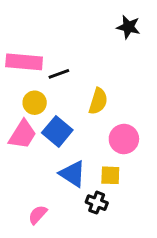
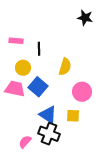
pink rectangle: (24, 62) -> (16, 41), size x0.6
black line: (59, 74) -> (39, 49), turned -72
pink trapezoid: (23, 134) -> (15, 89), turned -110
black cross: (97, 203) -> (49, 134), moved, size x1.5

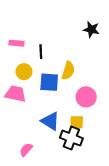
black star: (85, 18) -> (91, 29), moved
blue square: (38, 87) -> (49, 82), moved, turned -36
black cross: (49, 134) -> (71, 138), moved

